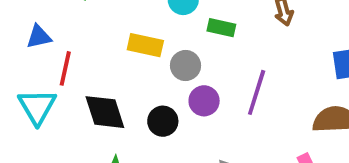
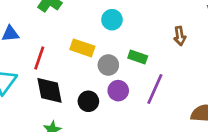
green rectangle: (221, 28) -> (138, 57), moved
red line: (65, 68) -> (39, 58), moved

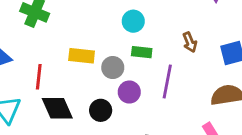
cyan circle: (112, 20) -> (133, 21), moved
brown arrow: (180, 36) -> (190, 42), moved

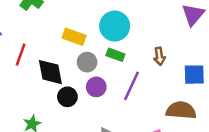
cyan circle: (133, 21) -> (115, 26), size x1.5
yellow rectangle: (82, 56) -> (74, 37), moved
black diamond: (57, 108) -> (50, 72), moved

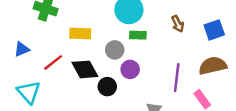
yellow rectangle: (74, 37) -> (80, 34), moved
red line: (21, 55) -> (53, 62), turned 50
purple line: (131, 86) -> (177, 78), moved

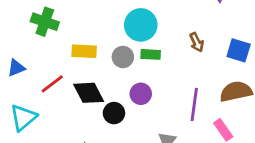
blue square: (214, 30) -> (239, 50), turned 35
gray circle: (115, 50) -> (123, 57), moved
cyan triangle: (29, 92) -> (23, 118), turned 30

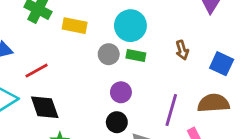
yellow rectangle: (84, 51) -> (75, 26), moved
black diamond: (89, 93) -> (45, 107), moved
black circle: (114, 113) -> (117, 122), moved

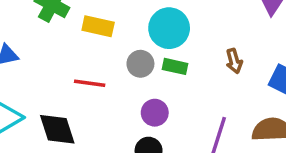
red line: (37, 71) -> (90, 83), moved, turned 35

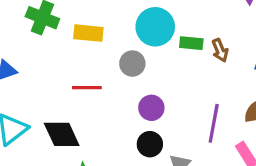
green rectangle: (175, 66) -> (191, 43), moved

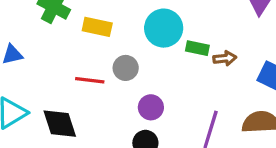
brown arrow: (220, 50) -> (225, 58), turned -80
gray circle: (132, 64) -> (126, 68), moved

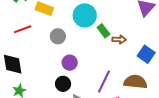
green rectangle: (197, 48) -> (103, 31), turned 32
red line: (90, 80) -> (23, 29), moved, turned -36

